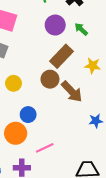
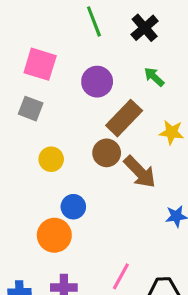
purple circle: (55, 25) -> (97, 82), moved
pink line: (45, 148) -> (121, 276), moved, turned -36

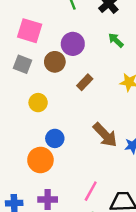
brown rectangle: (124, 118) -> (85, 82), moved, size x0.6
brown circle: (107, 153) -> (55, 62), moved
brown arrow: (140, 172) -> (105, 135), moved

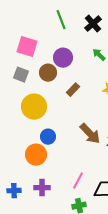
yellow circle: (38, 103) -> (34, 107), size x1.6

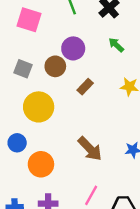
pink square: (27, 47) -> (29, 20), moved
brown arrow: (90, 134) -> (90, 149), moved
blue circle: (48, 137) -> (17, 143), moved

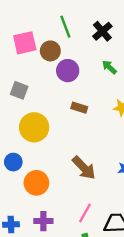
pink square: (29, 20) -> (25, 43), turned -30
brown circle: (55, 66) -> (50, 51), moved
brown rectangle: (85, 87) -> (79, 108), turned 63

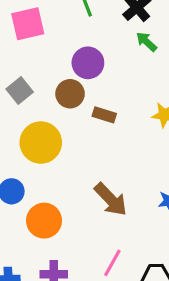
brown circle: (50, 51) -> (70, 94), moved
green arrow: (109, 67) -> (147, 42), moved
gray square: (19, 90) -> (20, 90), turned 30

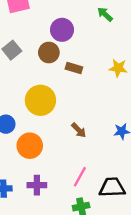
yellow circle: (41, 143) -> (40, 100), moved
brown arrow: (111, 199) -> (79, 130), size x0.6

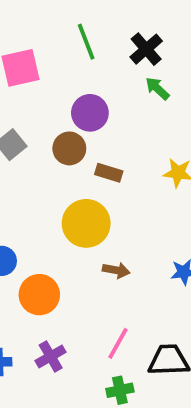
yellow circle: (40, 100) -> (86, 223), moved
brown arrow: (79, 130) -> (116, 270), turned -35
purple cross: (37, 185) -> (51, 356), turned -30

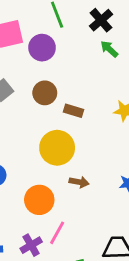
purple circle: (90, 113) -> (42, 48), moved
orange circle: (39, 295) -> (39, 200), moved
pink line: (118, 343) -> (57, 233), moved

